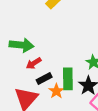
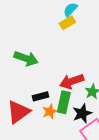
red arrow: (34, 63) -> (72, 81), moved, size x1.5

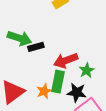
black rectangle: (41, 96) -> (36, 47), moved
black star: (82, 113) -> (77, 92), turned 30

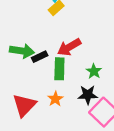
red arrow: (66, 61) -> (69, 47), moved
green rectangle: (58, 82) -> (59, 69), moved

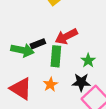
green arrow: (22, 51) -> (22, 50), moved
red triangle: (24, 105) -> (21, 89), turned -45

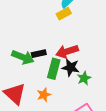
black star: (81, 82) -> (71, 67), moved

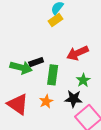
red arrow: (67, 51) -> (78, 53), moved
black star: (71, 67) -> (73, 99), moved

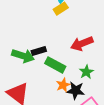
green rectangle: (53, 75) -> (55, 65), turned -72
orange star: (46, 101) -> (63, 85), moved

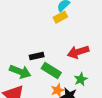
green arrow: (23, 56) -> (20, 72), moved

